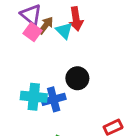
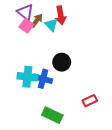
blue cross: (54, 99) -> (43, 79), turned 30

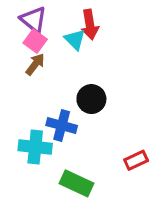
brown arrow: (37, 21) -> (35, 64), moved
cyan cross: (27, 77) -> (35, 147), moved

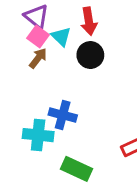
cyan triangle: (75, 39) -> (61, 37), moved
black circle: (91, 99) -> (90, 55), moved

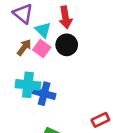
pink square: (38, 37) -> (42, 49), moved
cyan cross: (38, 135) -> (28, 85), moved

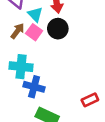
blue cross: (44, 94) -> (34, 87), moved

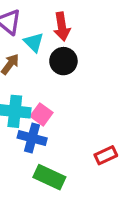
pink square: (34, 32) -> (41, 114), moved

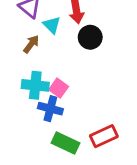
black circle: (63, 61) -> (90, 37), moved
red rectangle: (106, 155) -> (104, 136), moved, size x1.4

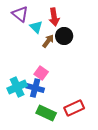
brown arrow: (31, 44) -> (48, 41), moved
cyan cross: (35, 85) -> (17, 87), moved, turned -30

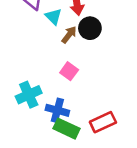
pink square: (41, 73) -> (69, 71), moved
blue cross: (35, 88) -> (57, 110), moved

